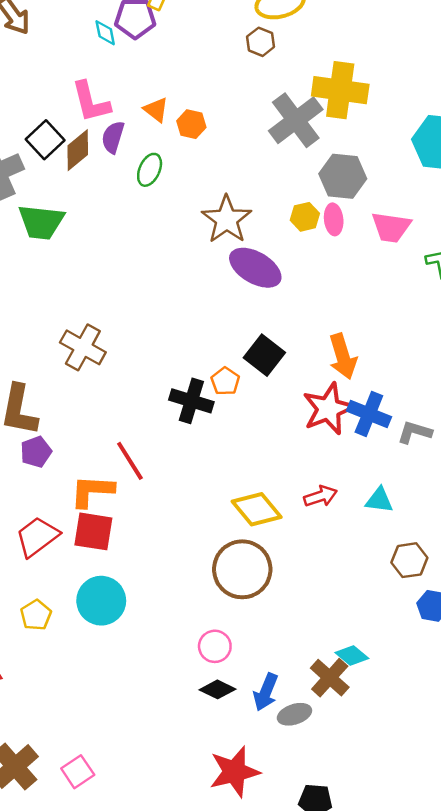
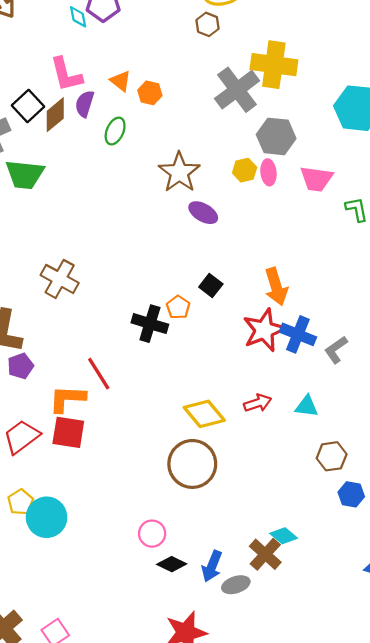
purple ellipse: (255, 268) -> (203, 213), size x0.7
black square: (264, 355) -> (211, 286), size x0.7
gray L-shape: (415, 432) -> (336, 350), turned -52
cyan circle: (101, 601) -> (47, 517), moved
pink circle: (215, 646) -> (152, 534), moved

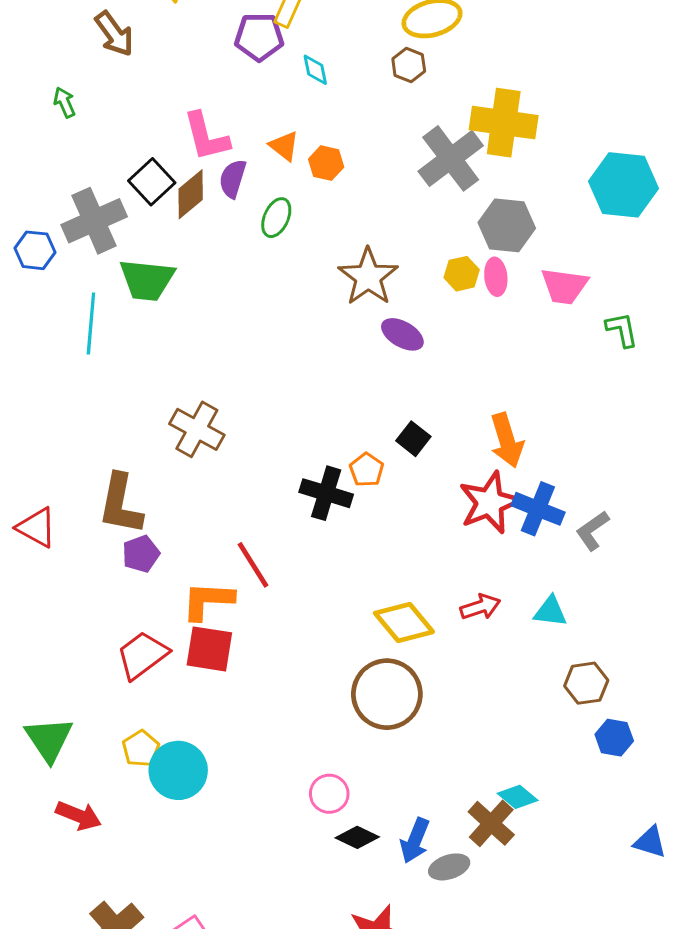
cyan diamond: (78, 17) -> (315, 70), moved

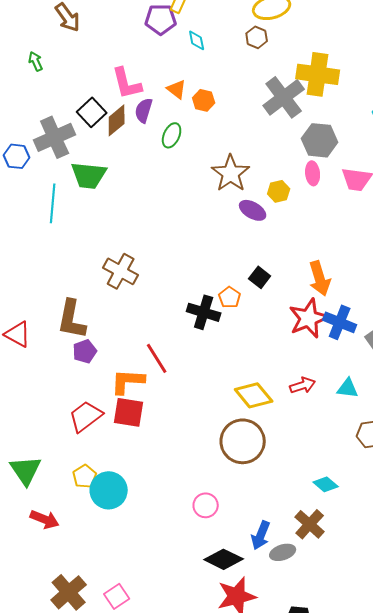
yellow hexagon: (462, 274) -> (279, 191), moved
cyan diamond: (518, 797) -> (326, 484), moved
black diamond: (357, 837) -> (224, 559), moved, size x1.4

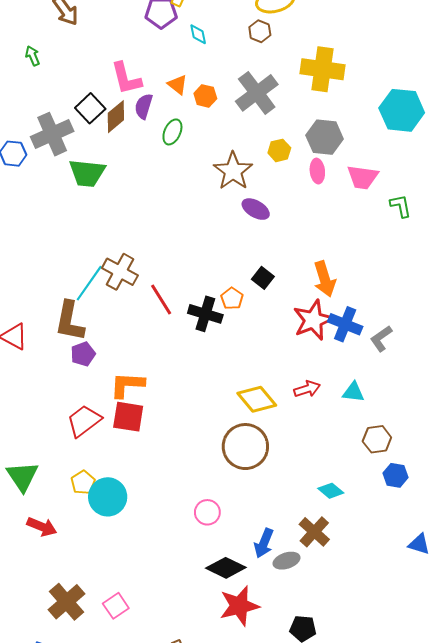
gray cross: (284, 97) -> (257, 93), moved
yellow hexagon: (279, 191) -> (279, 150), moved
cyan line: (53, 203) -> (89, 283), moved, turned 30
red line: (157, 358) -> (161, 300), moved

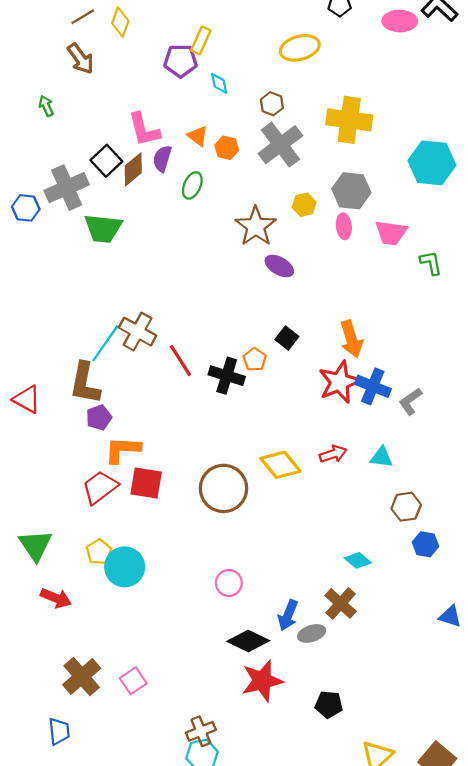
brown hexagon: (260, 31) -> (272, 104), moved
orange L-shape: (127, 385) -> (122, 450), moved
brown circle: (245, 447) -> (223, 488), moved

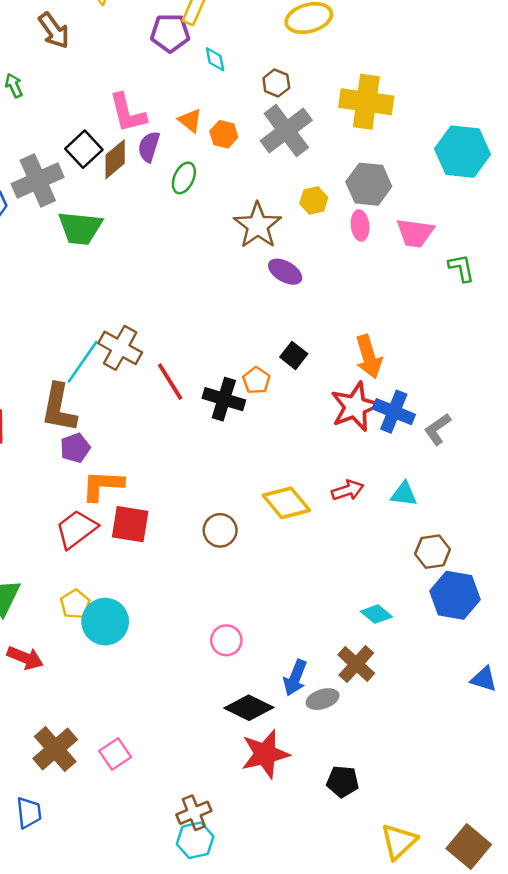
brown circle: (223, 488) -> (220, 530), size x0.6
blue hexagon: (425, 544) -> (455, 595), size x1.6

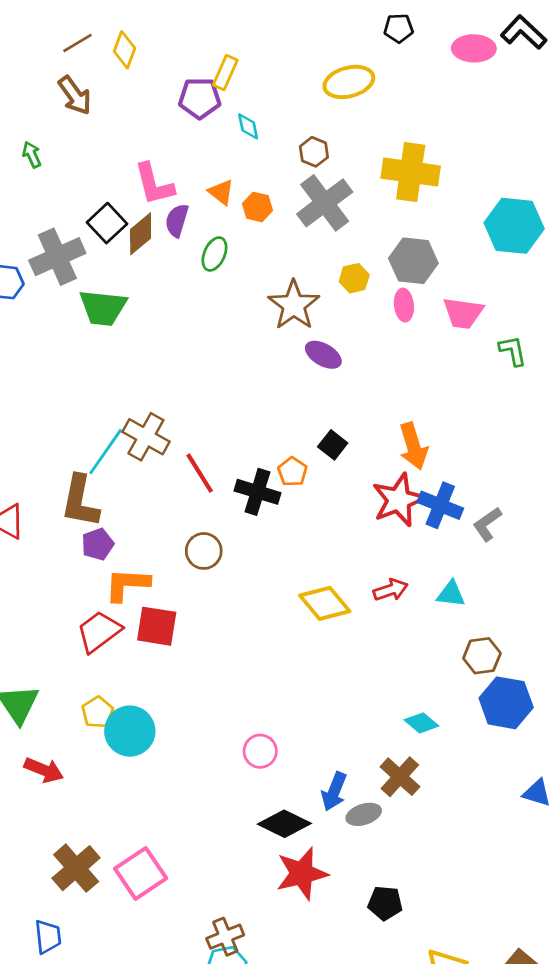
brown circle: (220, 530) -> (204, 551), moved
pink square: (115, 754) -> (141, 873), size x1.5

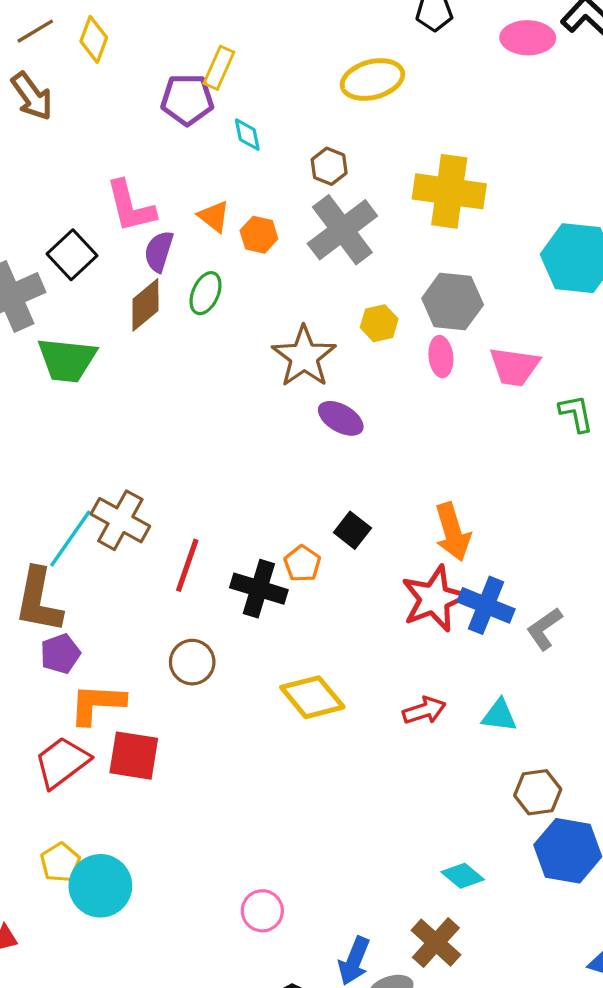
brown diamond: (141, 234) -> (145, 305), moved
red line: (200, 473) -> (187, 565), turned 51
yellow diamond: (325, 603) -> (312, 697), moved

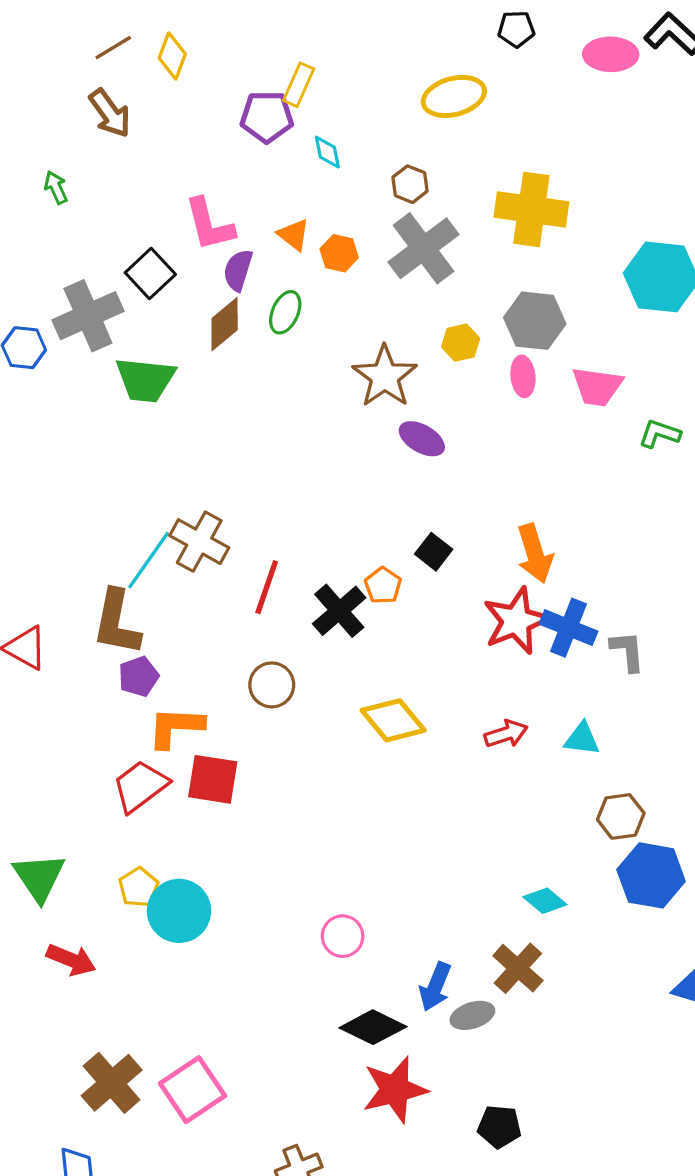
green L-shape: (576, 413) -> (660, 434), turned -60
black cross: (259, 589) -> (339, 611), turned 32
gray L-shape: (544, 629) -> (628, 651), turned 120

